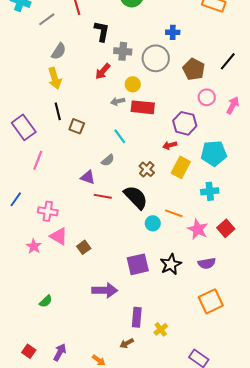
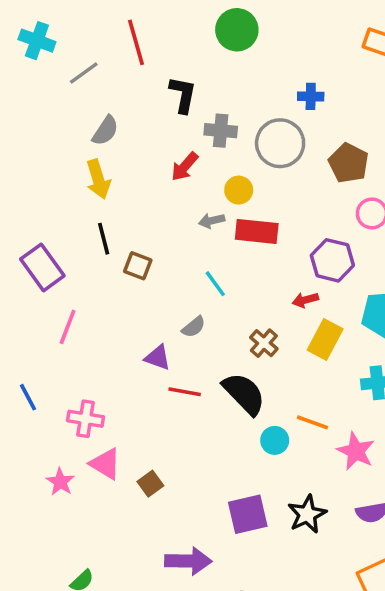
blue line: (16, 199) -> (28, 397), turned -63

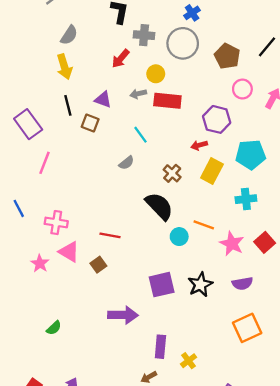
blue cross: (311, 96) -> (192, 13), moved, turned -35
purple triangle: (158, 358) -> (103, 100), moved
red line: (185, 392) -> (110, 235), moved

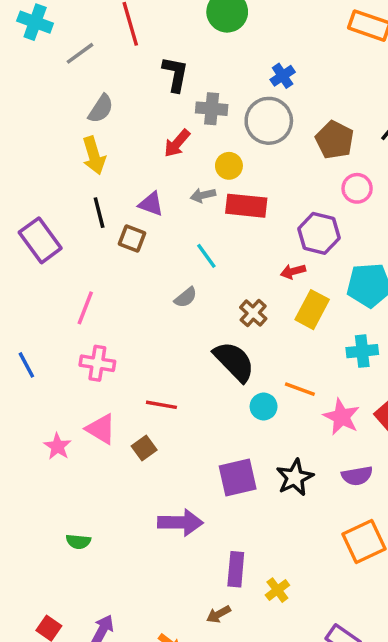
pink line: (44, 163) -> (85, 308), moved
pink cross: (56, 223) -> (97, 363), moved
green semicircle: (54, 328) -> (78, 542), turned 49

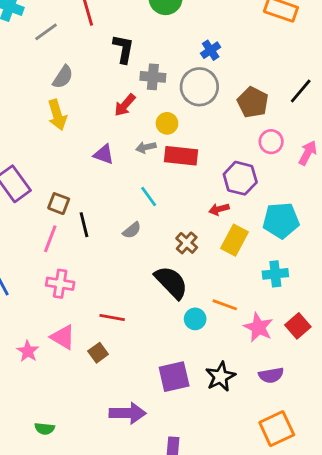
black line: (99, 213) -> (84, 225), moved
brown square: (132, 239) -> (59, 204), moved

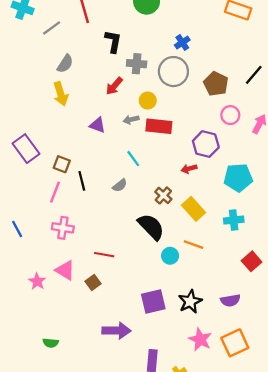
yellow rectangle: (235, 240) -> (193, 209), moved, turned -70
pink star: (258, 327) -> (200, 339), moved

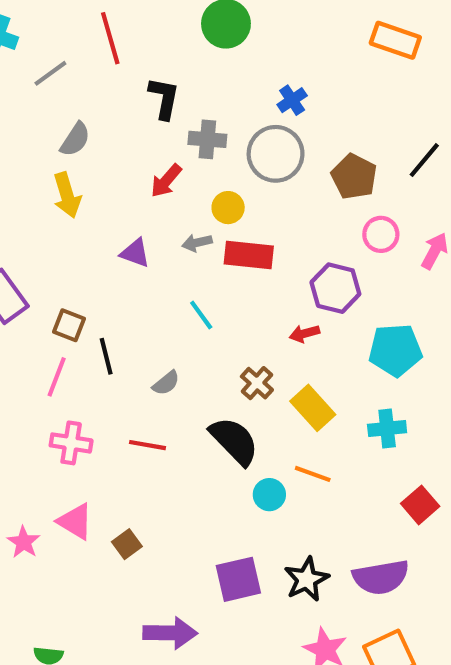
gray semicircle: (120, 185) -> (166, 383), moved
red line: (104, 255) -> (147, 445), moved
purple semicircle: (230, 300) -> (381, 577), size x1.5

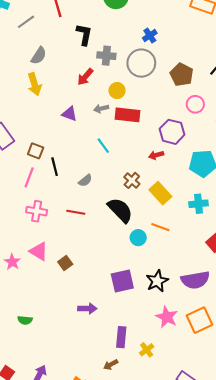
purple arrow: (170, 633) -> (87, 309), size x0.7

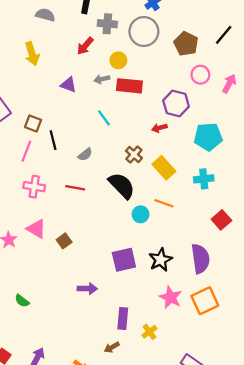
gray semicircle: (39, 56) -> (45, 15), moved, turned -108
purple semicircle: (195, 280) -> (200, 259), turned -88
green semicircle: (25, 320) -> (22, 301), turned 32

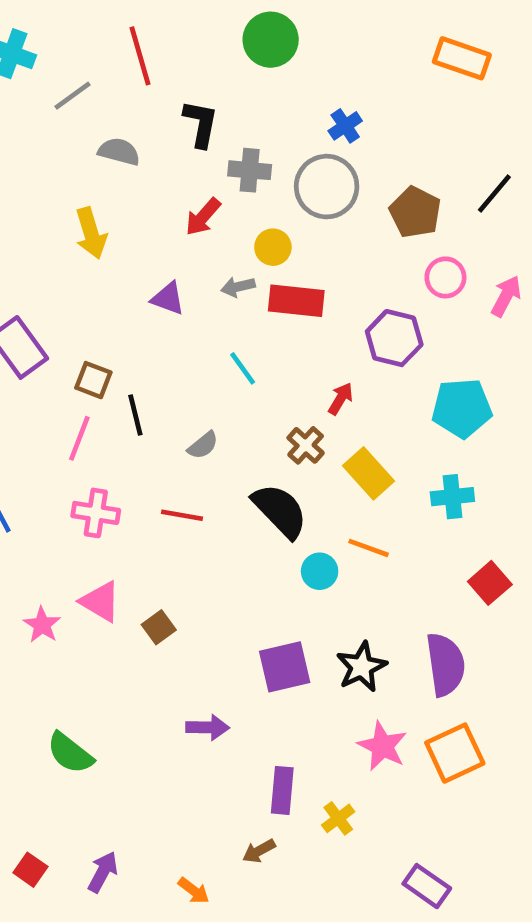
red arrow: (159, 128) -> (341, 399), moved, turned 136
green semicircle: (22, 301) -> (70, 753), size x1.5

